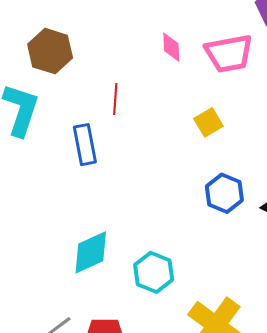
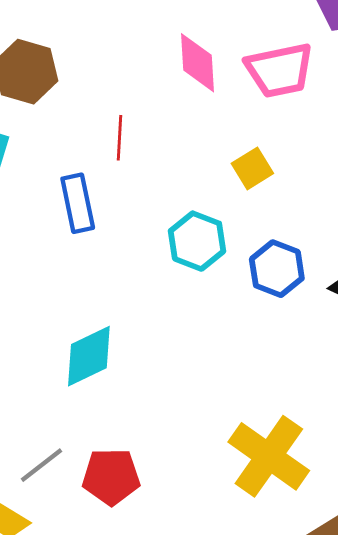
pink diamond: (171, 47) -> (197, 63), size x1.4
cyan hexagon: (154, 272) -> (197, 241), moved

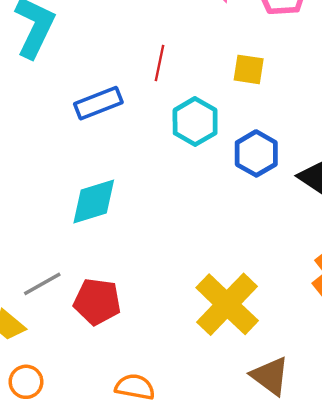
red line: (119, 138) -> (159, 63), moved
yellow square: (252, 168) -> (249, 69), turned 32
blue rectangle: (78, 203) -> (98, 103), moved, turned 72

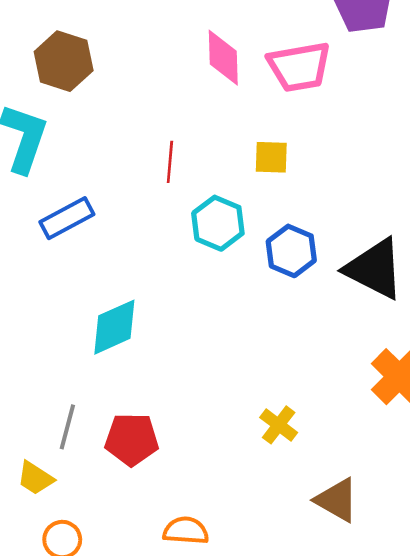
blue rectangle: (98, 103) -> (67, 218), moved
gray line: (42, 284) -> (67, 427), turned -39
yellow cross: (227, 304) -> (279, 425), size x0.5

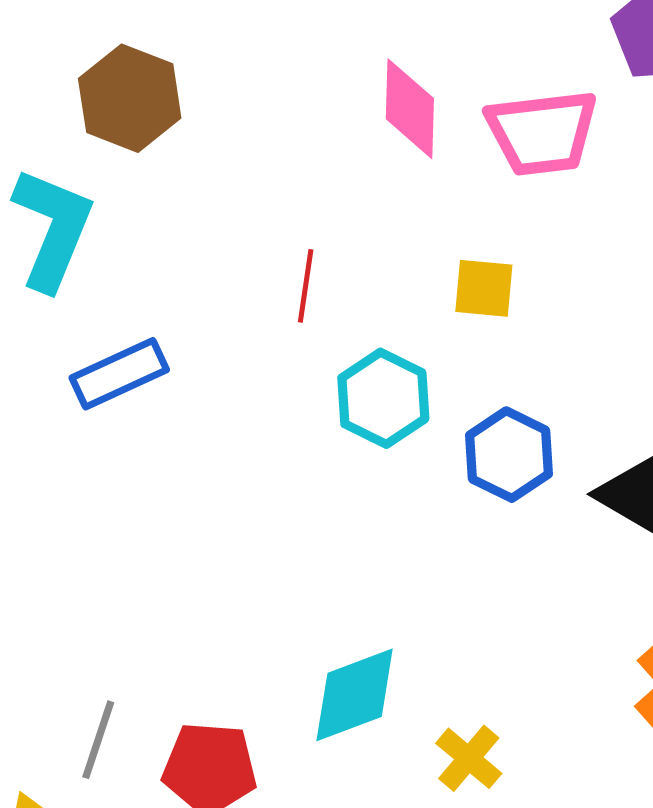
cyan diamond: (114, 327) -> (355, 695), moved

